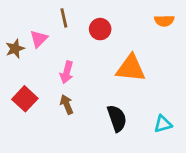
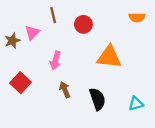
brown arrow: (67, 104) -> (65, 90), moved

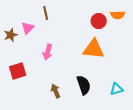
red circle: (83, 24) -> (99, 21), moved
red square: (21, 83) -> (18, 71), turned 30
brown arrow: (65, 90) -> (56, 91), moved

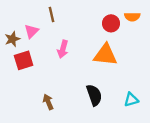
pink arrow: (48, 52) -> (63, 49), moved
red square: (18, 71) -> (24, 60), moved
brown arrow: (56, 91) -> (48, 102), moved

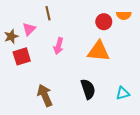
brown arrow: (48, 102) -> (45, 95), size x1.5

